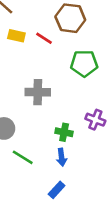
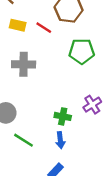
gray cross: (38, 92) -> (24, 64), moved
purple cross: (95, 120) -> (92, 105), turned 36

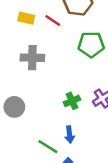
green cross: (63, 116) -> (72, 101), moved, turned -35
green line: (24, 140) -> (48, 147), moved

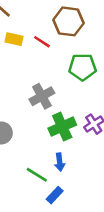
gray cross: (32, 58) -> (42, 96), moved, turned -30
green cross: (72, 101) -> (62, 127), size x1.5

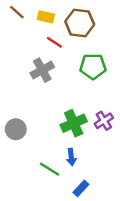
yellow rectangle: (14, 39) -> (46, 17), moved
gray cross: (42, 96) -> (42, 70), moved
blue rectangle: (55, 195) -> (81, 188), moved

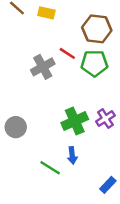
brown hexagon: (80, 23) -> (97, 29), moved
red line: (54, 42) -> (67, 53), moved
blue rectangle: (81, 188) -> (108, 185), moved

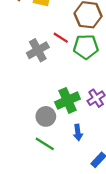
gray circle: (16, 127) -> (46, 116), moved
blue arrow: (72, 155) -> (78, 132), moved

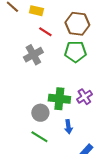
red line: (61, 38) -> (45, 32), moved
green cross: (68, 100) -> (59, 99), turned 30

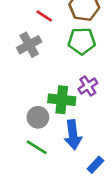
purple cross: (84, 97) -> (88, 86), moved
blue arrow: (68, 127) -> (73, 135), size x1.6

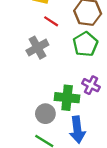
green pentagon: (82, 41) -> (85, 44), turned -30
purple cross: (88, 86) -> (91, 85), turned -30

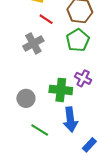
gray circle: (45, 114) -> (26, 98), moved

